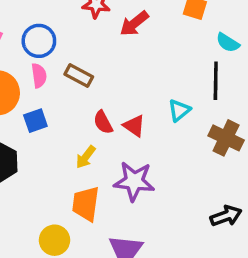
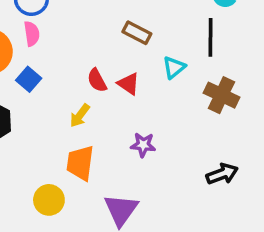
brown rectangle: (79, 76) -> (137, 33), moved
blue square: (35, 121) -> (29, 79), turned -30
purple star: (134, 181) -> (143, 145), moved, size x0.6

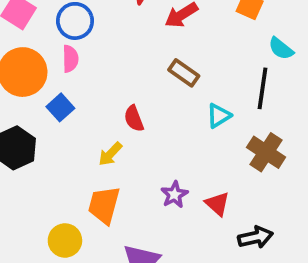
red triangle: (129, 84) -> (217, 204), moved
purple star: (143, 145) -> (174, 195), turned 30

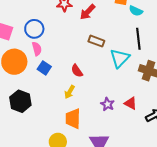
cyan semicircle: (281, 49) -> (136, 11), moved
blue square: (60, 107) -> (44, 68), moved
cyan triangle: (219, 116) -> (120, 58), size x1.5

